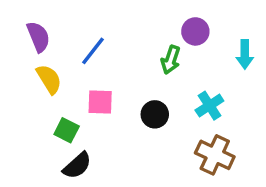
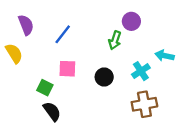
cyan arrow: (245, 54) -> (165, 56), moved, turned 102
yellow semicircle: (49, 79) -> (14, 53), moved
brown cross: (215, 155) -> (144, 104), turned -35
black semicircle: (77, 166) -> (52, 111), turned -84

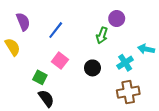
pink square: (67, 69) -> (60, 61), turned 35

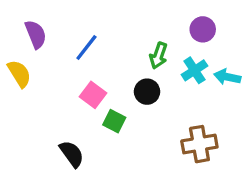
purple circle: (117, 19) -> (203, 29), moved
cyan cross: (125, 63) -> (195, 70), moved
black circle: (92, 68) -> (147, 92), moved
green square: (40, 77) -> (114, 121), moved

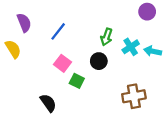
purple circle: (203, 29) -> (147, 12), moved

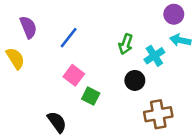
cyan arrow: (153, 51) -> (180, 40), moved
black circle: (99, 61) -> (135, 80), moved

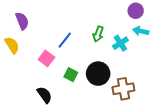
blue line: (69, 38) -> (65, 40), moved
pink square: (74, 75) -> (46, 58), moved
black circle: (135, 80) -> (98, 74), moved, size x1.5

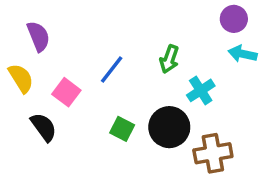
cyan cross: (120, 43) -> (201, 90), moved
pink square: (46, 58) -> (66, 92), moved
black semicircle: (44, 95) -> (44, 127), moved

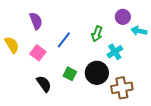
purple circle: (234, 19) -> (123, 17), moved
purple semicircle: (38, 36) -> (36, 21), moved
black semicircle: (44, 127) -> (44, 84), moved

